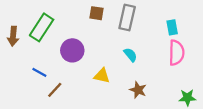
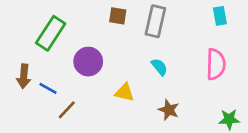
cyan rectangle: (172, 27) -> (220, 16), moved
brown arrow: (13, 36) -> (24, 76), moved

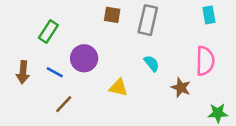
green rectangle: (51, 33) -> (48, 32), size x0.7
blue line: (48, 88) -> (55, 72), moved
brown star: (169, 110) -> (181, 88), moved

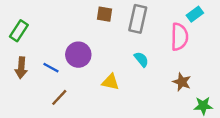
cyan rectangle: (209, 15) -> (195, 14), turned 63
green rectangle: (48, 32) -> (19, 31), moved
pink semicircle: (205, 61) -> (179, 37), moved
brown star: (181, 88) -> (182, 82), moved

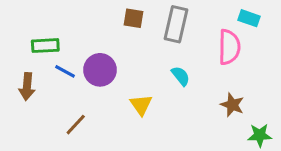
cyan rectangle: (195, 14) -> (249, 18), turned 56
green rectangle: (19, 31) -> (45, 46), moved, turned 54
blue line: (51, 68) -> (65, 71), moved
yellow triangle: (110, 82) -> (141, 105), turned 42

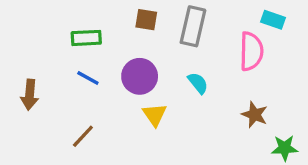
green rectangle: (45, 46) -> (86, 38), moved
purple circle: (100, 70) -> (140, 76), moved
blue line: (65, 71) -> (88, 78), moved

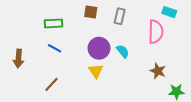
gray rectangle: (193, 26) -> (120, 16), size x0.7
purple circle: (140, 76) -> (99, 48), moved

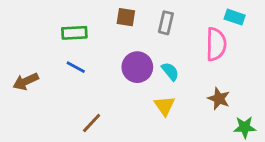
brown arrow: (18, 59) -> (26, 81), turned 60
yellow triangle: (96, 71) -> (164, 106), moved
brown line: (51, 84) -> (92, 123), moved

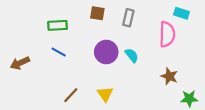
yellow triangle: (164, 106) -> (105, 94), moved

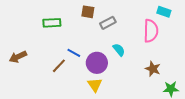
gray rectangle: (128, 18) -> (108, 23), moved, turned 49
blue line: (59, 52) -> (74, 53), moved
purple circle: (106, 52) -> (97, 63), moved
brown line: (71, 95) -> (59, 66), moved

